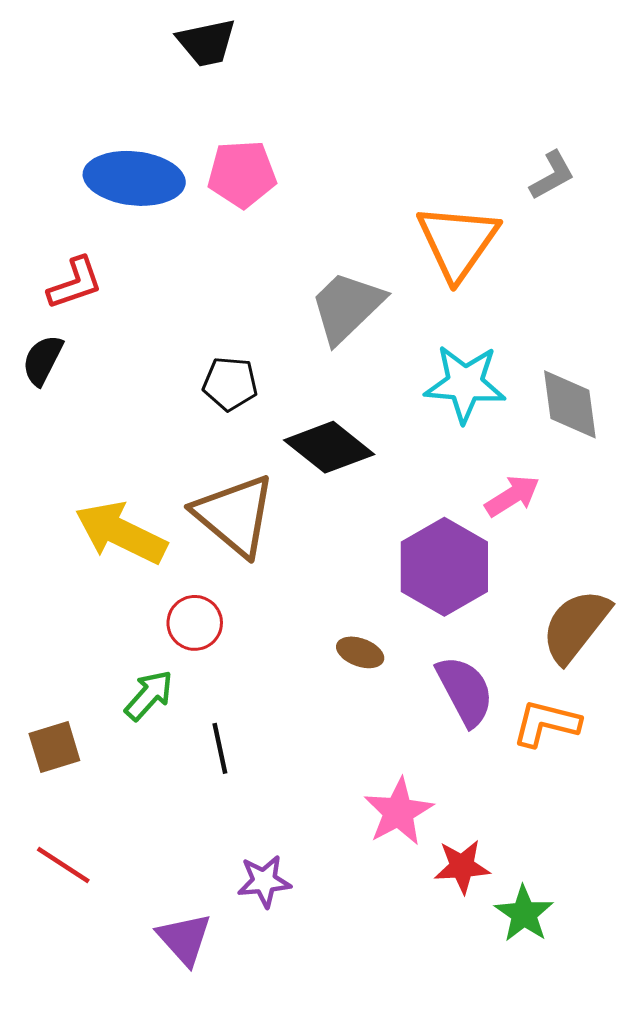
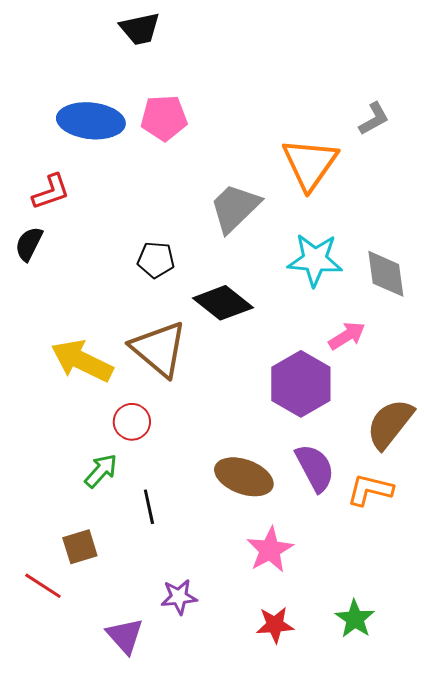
brown ellipse: (360, 652) -> (244, 477), moved, size x1.8
brown square: (54, 747) -> (80, 547), moved
red star: (462, 867) -> (275, 625), moved

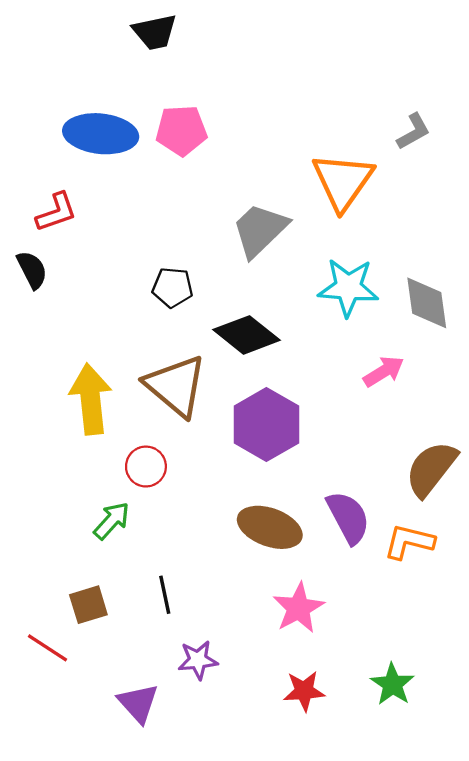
black semicircle: (29, 244) -> (32, 270), turned 126
yellow arrow: (82, 361) -> (91, 399), turned 58
purple hexagon: (301, 384) -> (266, 425), moved
black line: (149, 507) -> (165, 595), moved

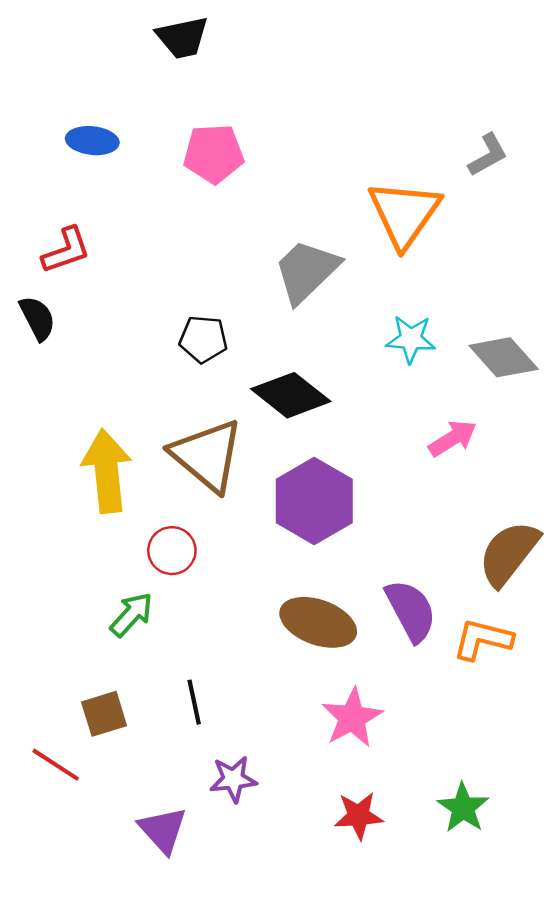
blue ellipse: (101, 134) -> (92, 141), moved, size x0.6
cyan star: (348, 287) -> (411, 339), size x0.7
gray diamond: (427, 303) -> (504, 357), turned -34

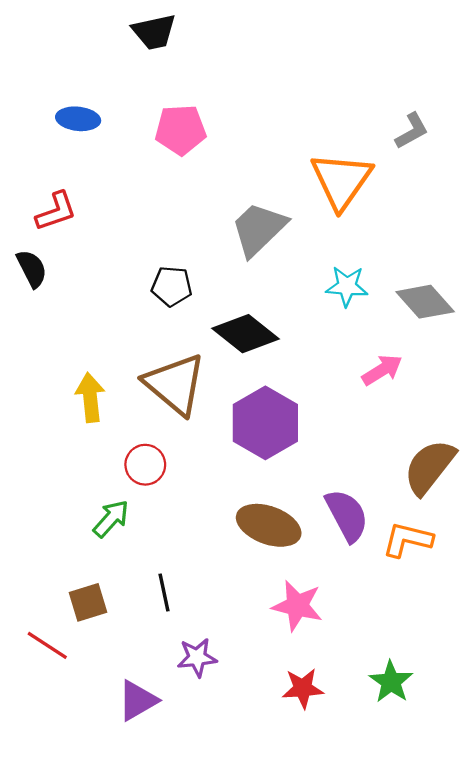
yellow arrow: (107, 471) -> (90, 398), size x0.7
pink star: (352, 718) -> (297, 606), turned -30
purple triangle: (163, 830) -> (138, 700), turned 42

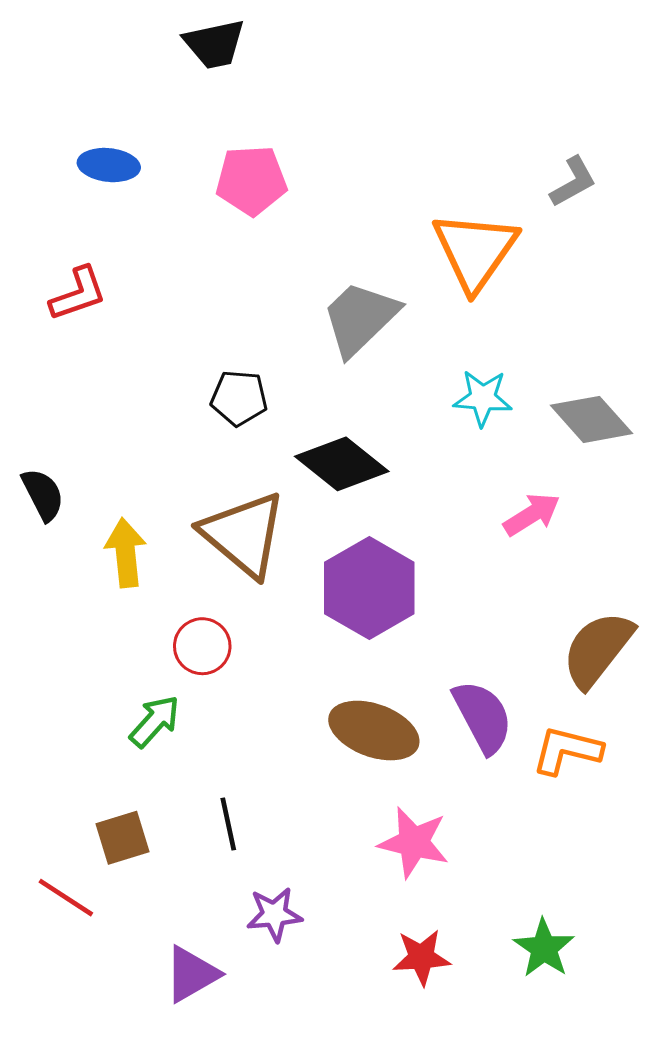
black semicircle: (32, 269) -> (43, 495), moved

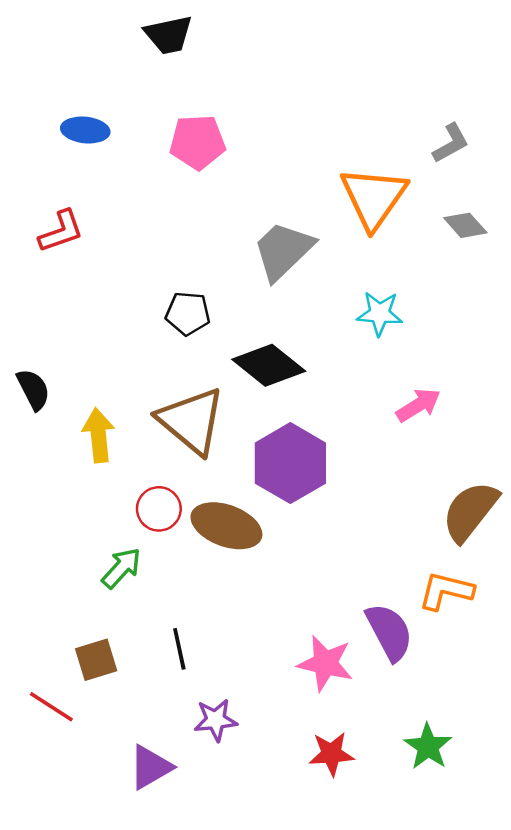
gray diamond: (592, 419) -> (465, 225), moved, size x0.7
purple semicircle: (483, 717) -> (389, 632), moved
brown ellipse: (374, 731) -> (226, 526), moved

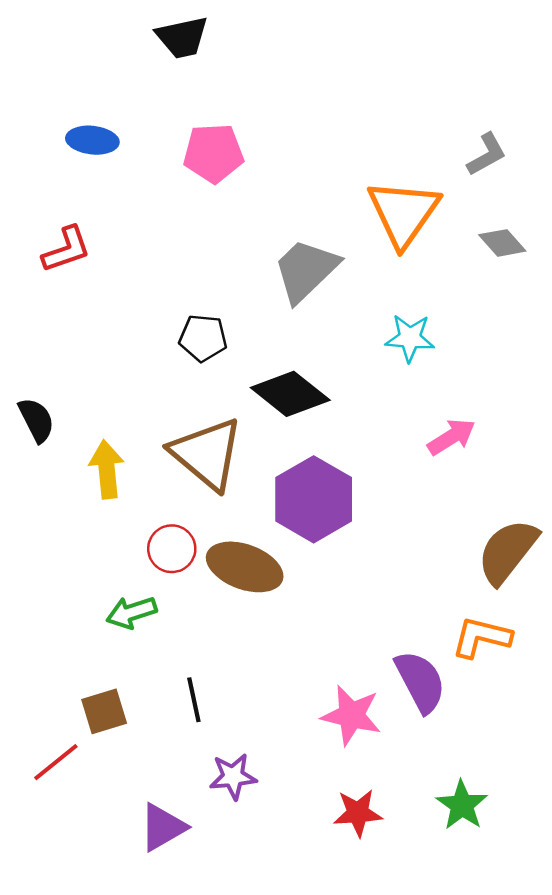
green arrow: (121, 568) -> (131, 613), turned -150
red line: (51, 707) -> (56, 762), turned -72

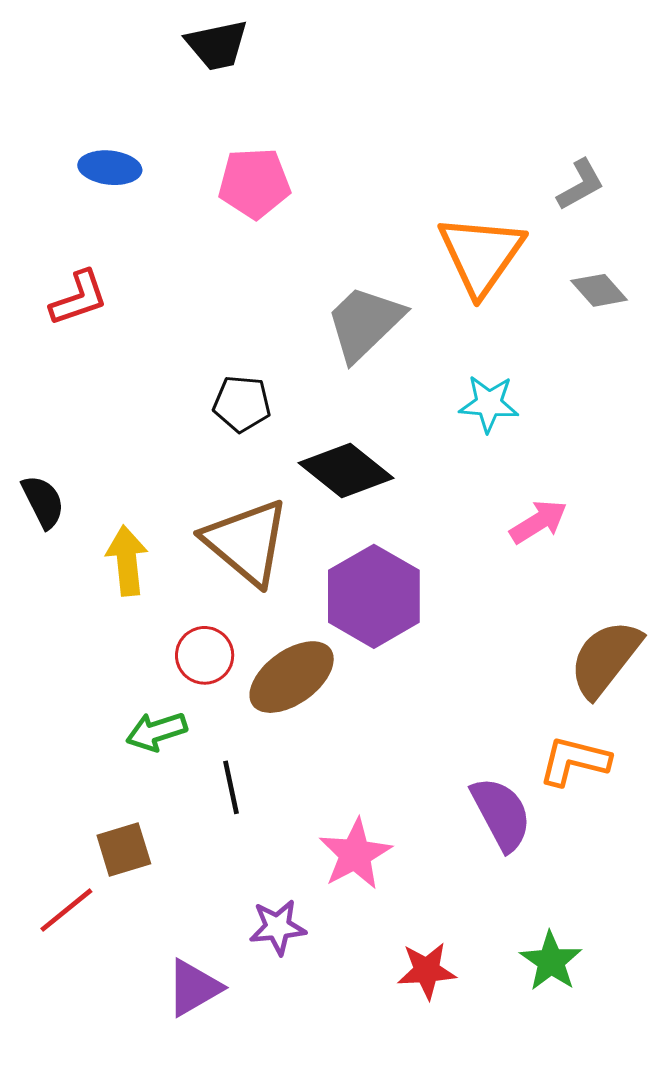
brown ellipse: (245, 567) -> (292, 677), turned -56
black line: (194, 700) -> (231, 787), moved
pink star: (351, 715) -> (355, 854), moved, turned 30

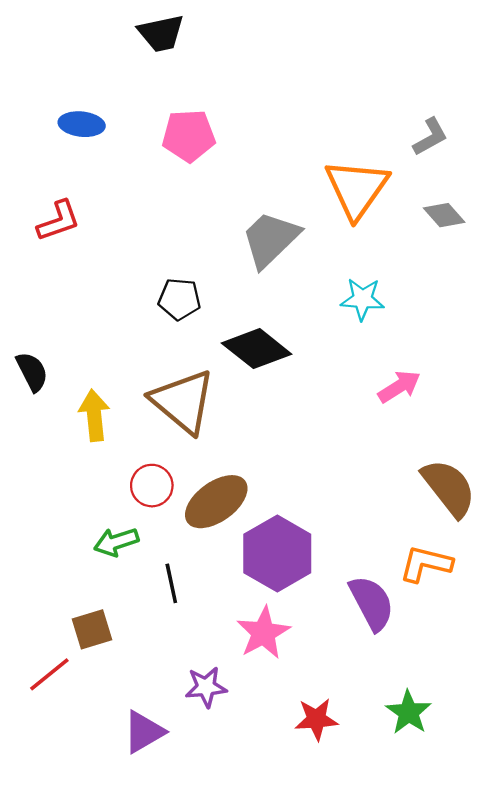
purple hexagon: (374, 596) -> (277, 553), moved
brown semicircle: (605, 658) -> (449, 488), turned 104

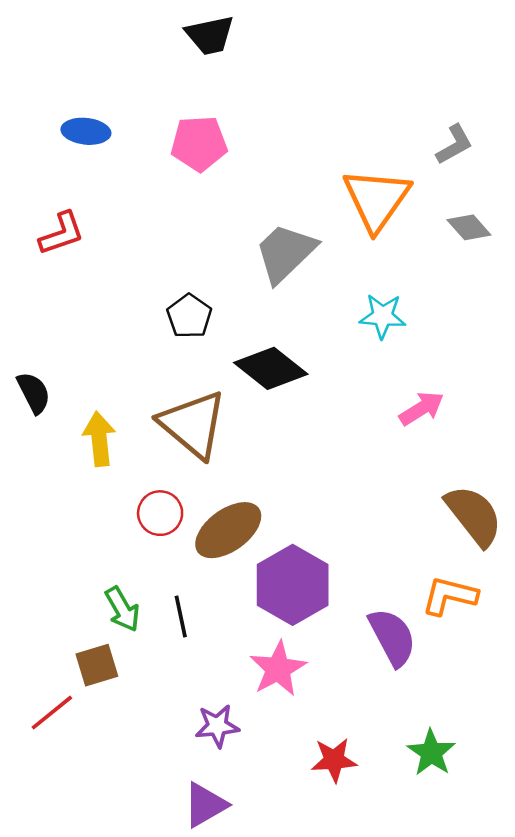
black trapezoid: (161, 33) -> (210, 35), moved
black pentagon: (179, 299) -> (189, 316), turned 30
green arrow: (116, 542) -> (122, 609), moved, turned -102
purple triangle: (144, 732) -> (205, 805), moved

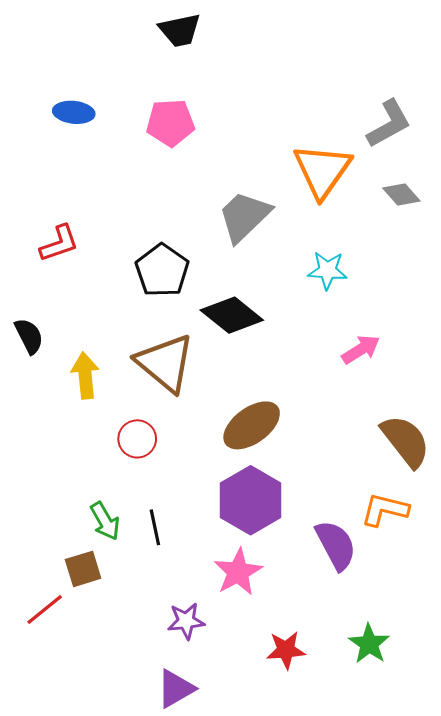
gray L-shape: (454, 145) -> (389, 124), size x1.4
red L-shape: (62, 233) -> (59, 243), moved
black pentagon: (189, 316) -> (162, 270), size x1.4
brown ellipse: (228, 530) -> (252, 425), moved

